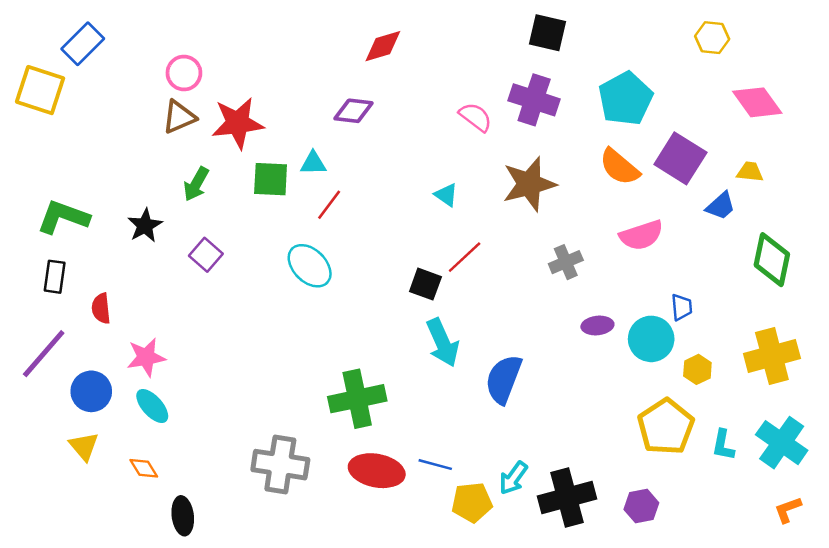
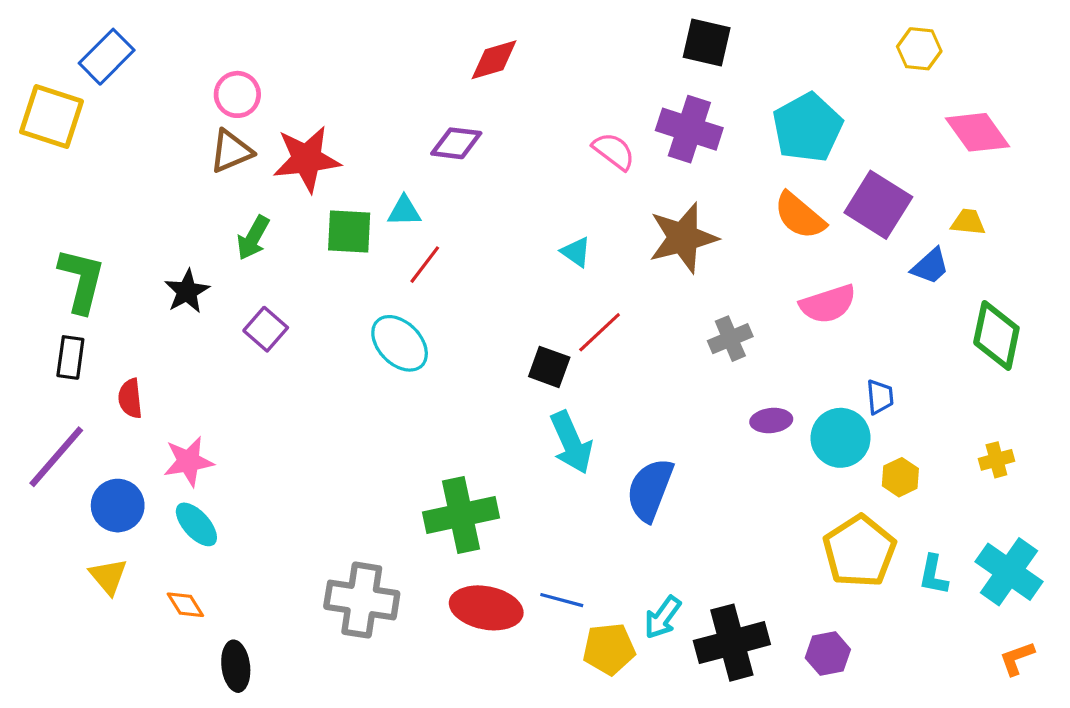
green L-shape: (63, 217) -> (81, 280), turned 84
yellow cross: (772, 356) -> (996, 460), size x0.5

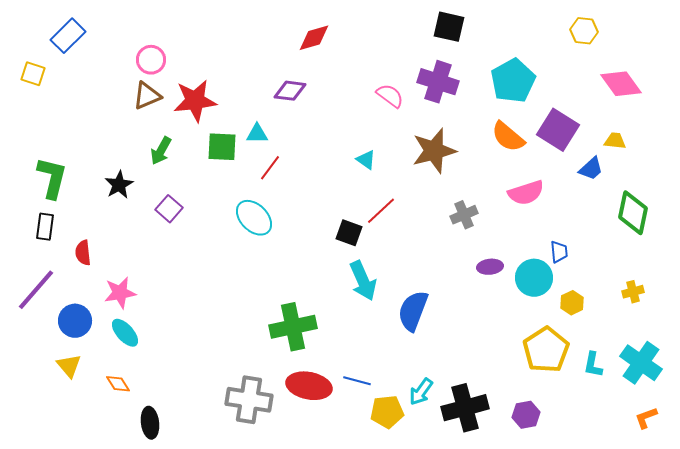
yellow square: (52, 117) -> (33, 74), size x0.6
gray cross: (362, 600) -> (249, 400), moved

